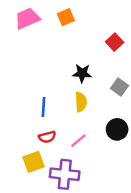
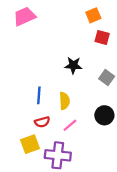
orange square: (66, 17) -> (93, 15), moved
red square: (115, 42) -> (102, 38), turned -32
yellow semicircle: (81, 102) -> (64, 101), moved

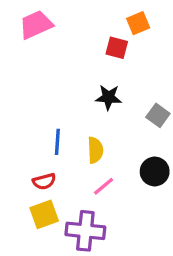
red square: (102, 38) -> (117, 48), moved
red semicircle: (42, 122) -> (44, 181), moved

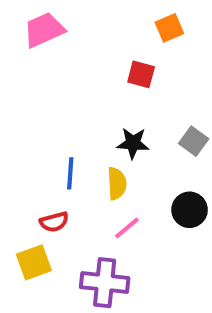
red square: (117, 48) -> (141, 74), moved
black star: (108, 97) -> (133, 143), moved
yellow square: (44, 214) -> (34, 262), moved

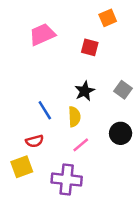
pink trapezoid: (44, 30) -> (42, 35), moved
black star: (133, 143) -> (85, 91), turned -30
blue line: (70, 173) -> (45, 110), turned -36

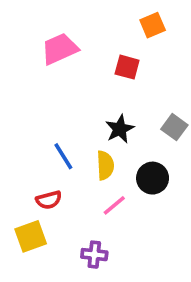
black circle: (121, 133) -> (153, 178), moved
purple cross: (67, 180) -> (94, 255), size x0.6

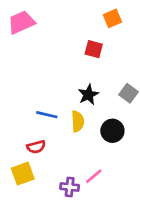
pink trapezoid: (60, 49) -> (21, 22), moved
blue line: (63, 156) -> (47, 115), turned -45
pink line: (114, 205) -> (94, 176), moved

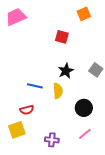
red square: (94, 49) -> (62, 37), moved
black circle: (112, 131) -> (84, 108), moved
pink line: (94, 176) -> (85, 134), moved

